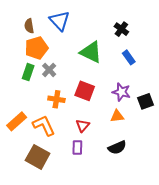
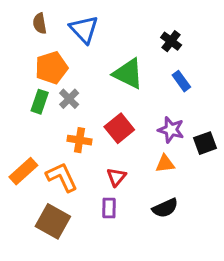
brown semicircle: (29, 26) -> (40, 23), moved
red square: (85, 91) -> (119, 128), turned 30

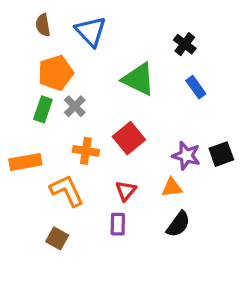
purple star: (171, 130) -> (186, 156), moved
orange triangle: (165, 164) -> (172, 187), moved
orange rectangle: (23, 171) -> (25, 162), moved, turned 32
black semicircle: (165, 208) -> (178, 224), turned -30
brown square: (53, 221) -> (57, 238), size x0.6

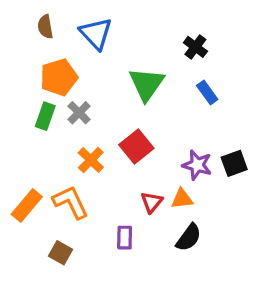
green triangle: (138, 79) -> (147, 84), turned 39
orange cross: (86, 151) -> (91, 160), turned 35
orange rectangle: (25, 162) -> (27, 206), moved, turned -40
red triangle: (126, 191) -> (152, 202), moved

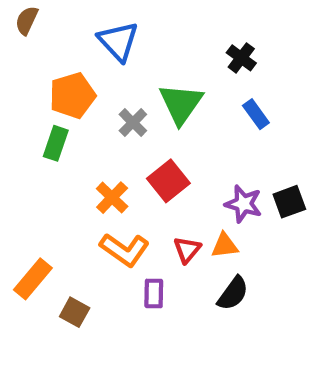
brown semicircle: (45, 27) -> (27, 20), moved, turned 35
gray cross: (79, 113) -> (133, 123), moved
orange L-shape: (71, 202) -> (125, 250), moved, turned 150
orange rectangle: (27, 206) -> (33, 279), moved

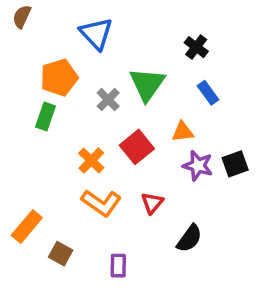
orange triangle: (225, 245) -> (183, 132), moved
purple rectangle: (154, 293) -> (118, 266), moved

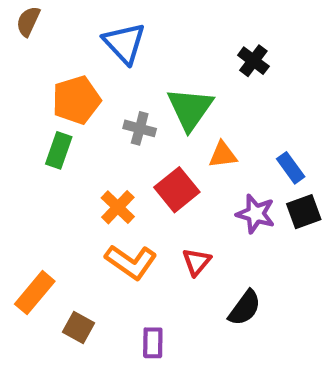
blue rectangle: (208, 93) -> (291, 168), moved
gray cross: (108, 100) -> (140, 128), turned -30
orange triangle: (183, 132) -> (223, 155), moved

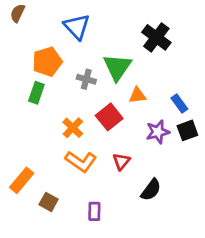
black cross: (253, 61) -> (156, 37), size x1.5
purple star: (256, 214) -> (158, 132), turned -30

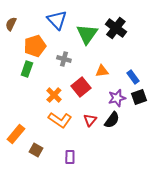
brown semicircle: (18, 13) -> (11, 24), moved
green triangle: (117, 67) -> (87, 34), moved
black semicircle: (151, 190) -> (112, 120), moved

